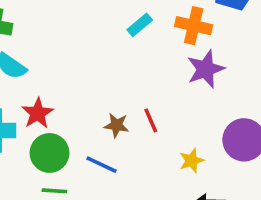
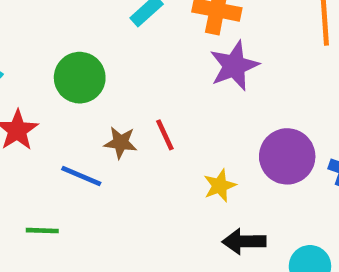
green circle: (50, 153) -> (80, 78), moved
blue line: (102, 165) -> (81, 176), moved

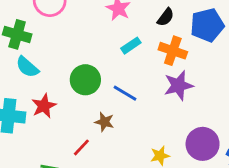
red line: (165, 135) -> (81, 147), moved, turned 60
blue line: (81, 176) -> (125, 93), moved

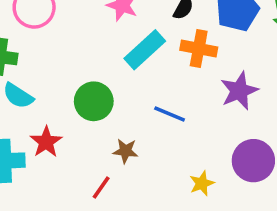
cyan rectangle: (131, 46) -> (145, 50), size x1.6
purple star: (178, 86) -> (239, 91), moved
blue line: (125, 93) -> (170, 114), moved

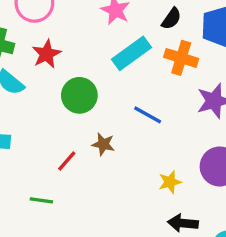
red star: (46, 142) -> (46, 54), moved
red line: (101, 187) -> (67, 161), moved

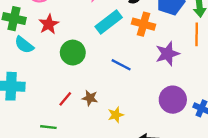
brown star: (103, 144) -> (90, 98), moved
yellow star: (170, 182) -> (116, 115), moved

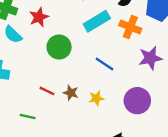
red line: (65, 99) -> (47, 91), turned 70
purple circle: (173, 100) -> (137, 101), moved
yellow star: (116, 115) -> (96, 98), moved

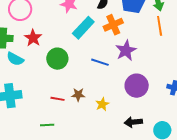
orange cross: (130, 27) -> (113, 25), turned -30
purple star: (150, 58) -> (126, 50), moved
yellow star: (96, 98) -> (102, 104), moved

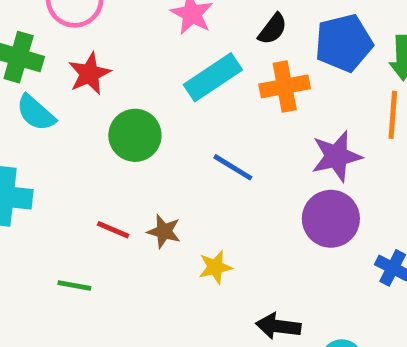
purple star: (126, 50) -> (336, 156), moved
purple circle: (137, 86) -> (331, 219), moved

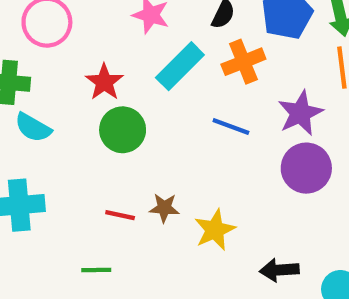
red star: (89, 74) -> (104, 82), moved
blue line: (233, 167) -> (231, 126), moved
yellow star: (215, 267) -> (215, 230), size x1.4

